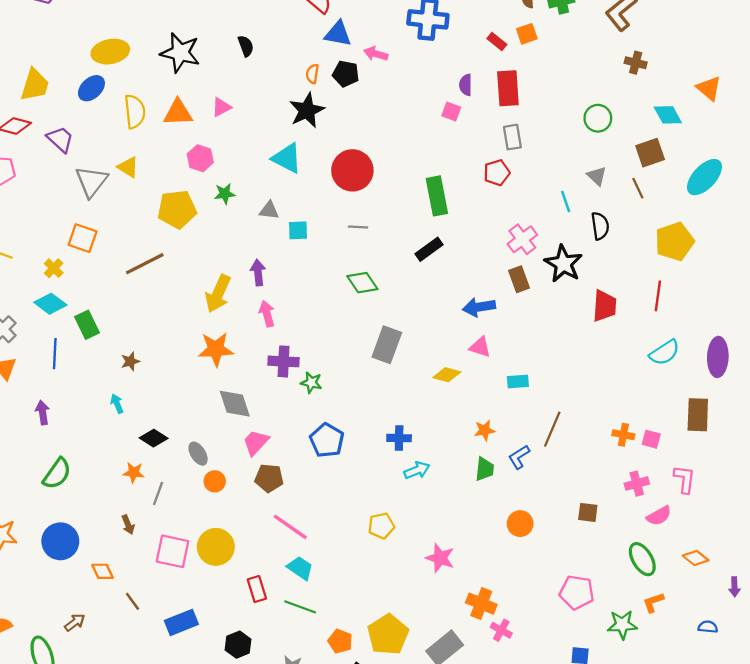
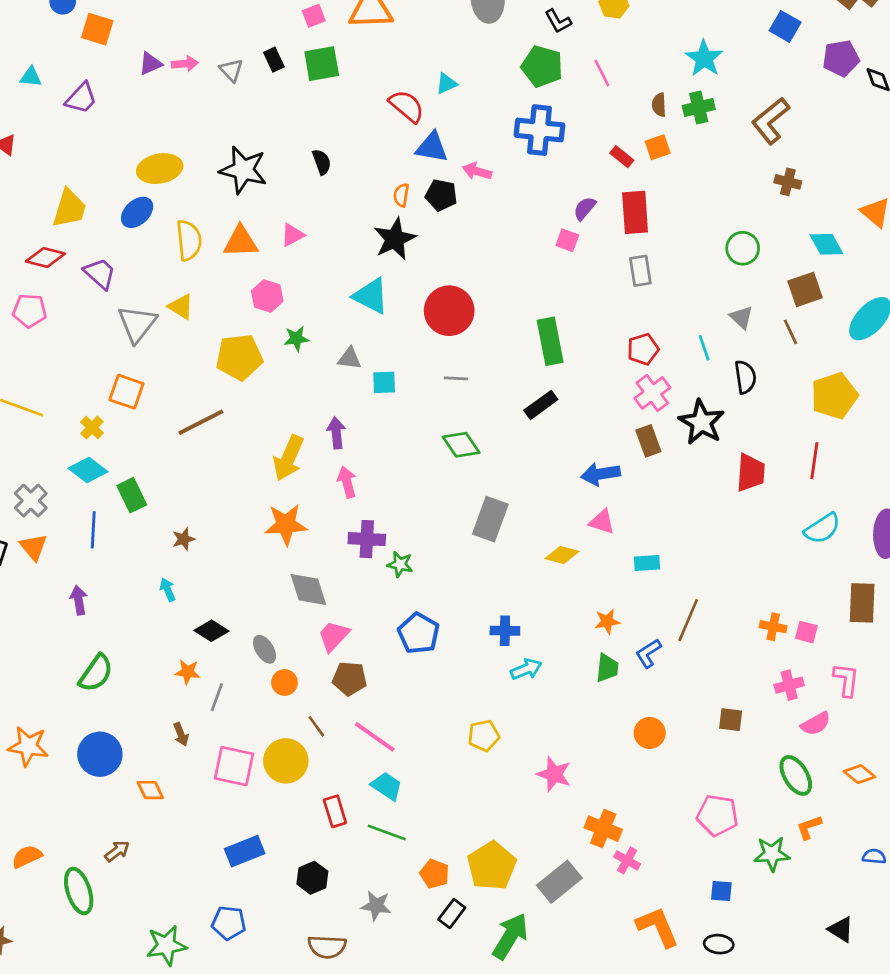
purple semicircle: (466, 85) -> (585, 208), turned 40
red pentagon: (497, 173) -> (643, 349), moved
brown line: (133, 601) -> (316, 726), moved

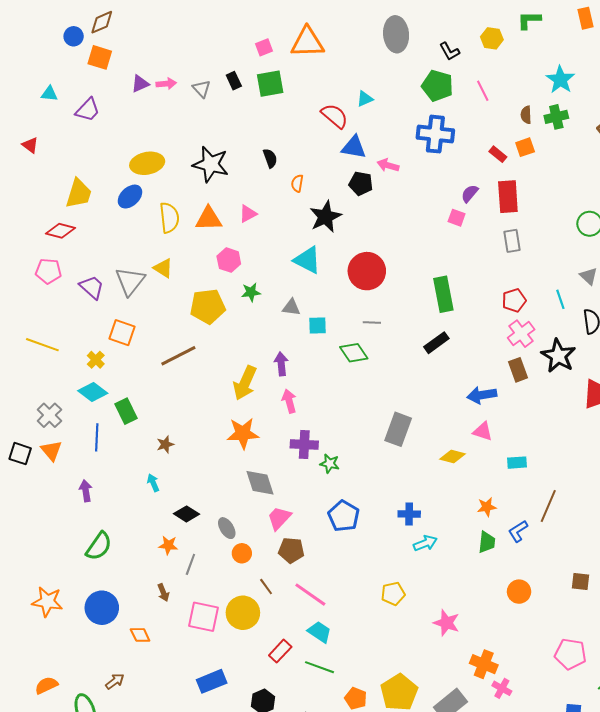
orange semicircle: (401, 195) -> (297, 183), moved
purple trapezoid: (100, 273) -> (92, 287), moved
green diamond: (461, 445) -> (354, 353), moved
red rectangle: (335, 811) -> (280, 651), turned 60

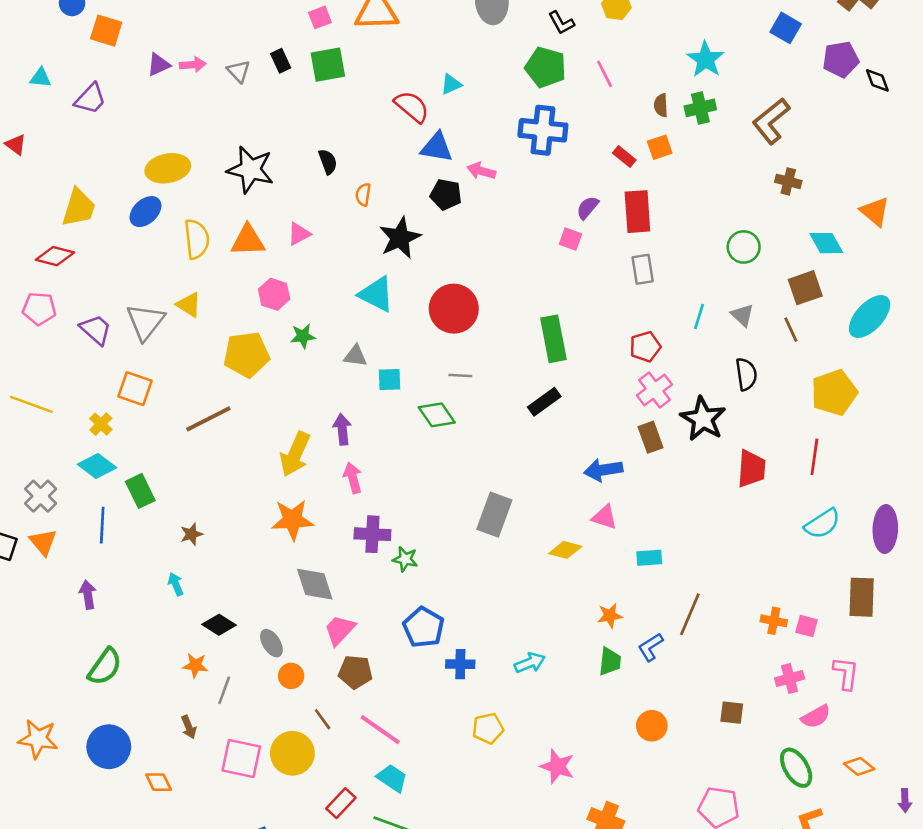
cyan line: (560, 299) -> (699, 316), moved, turned 36
blue cross: (409, 514) -> (460, 664), moved

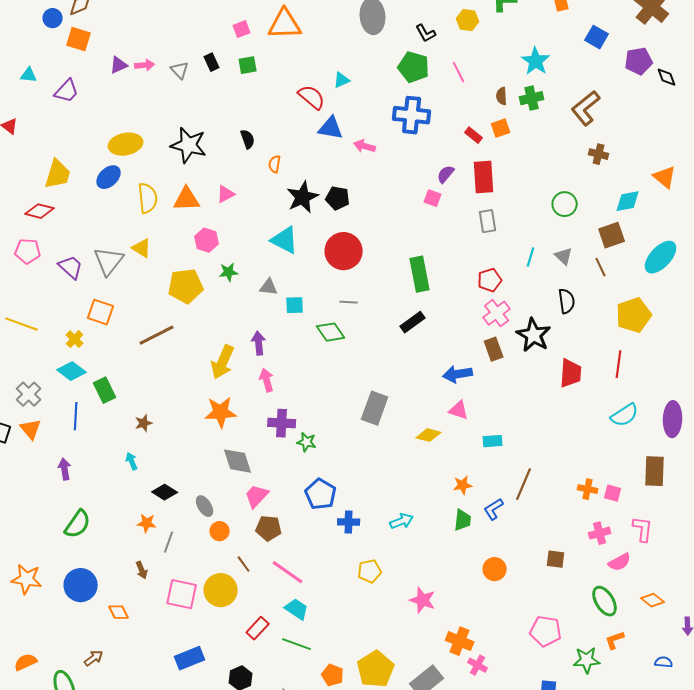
green square: (328, 65) -> (248, 65), size x0.7
black pentagon: (446, 195) -> (338, 198), moved
cyan diamond: (826, 243) -> (628, 201), turned -72

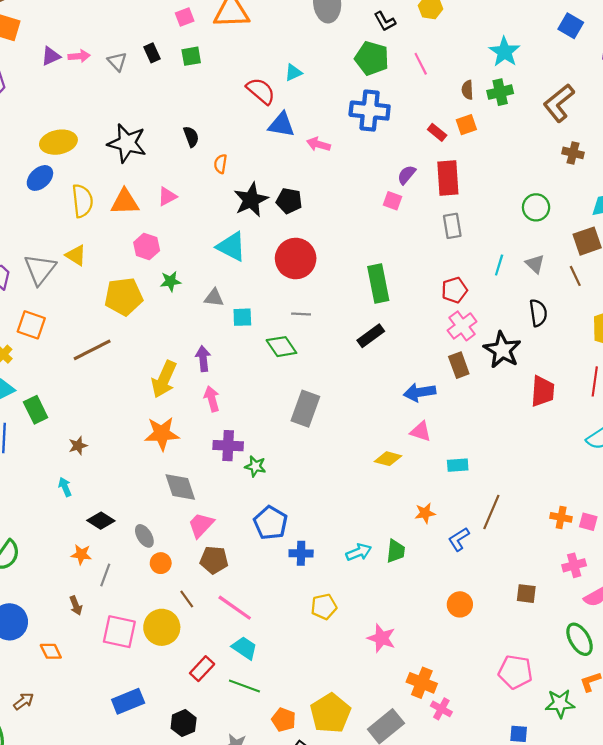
gray rectangle: (375, 408) -> (305, 409), moved
green trapezoid: (463, 520) -> (396, 551), moved

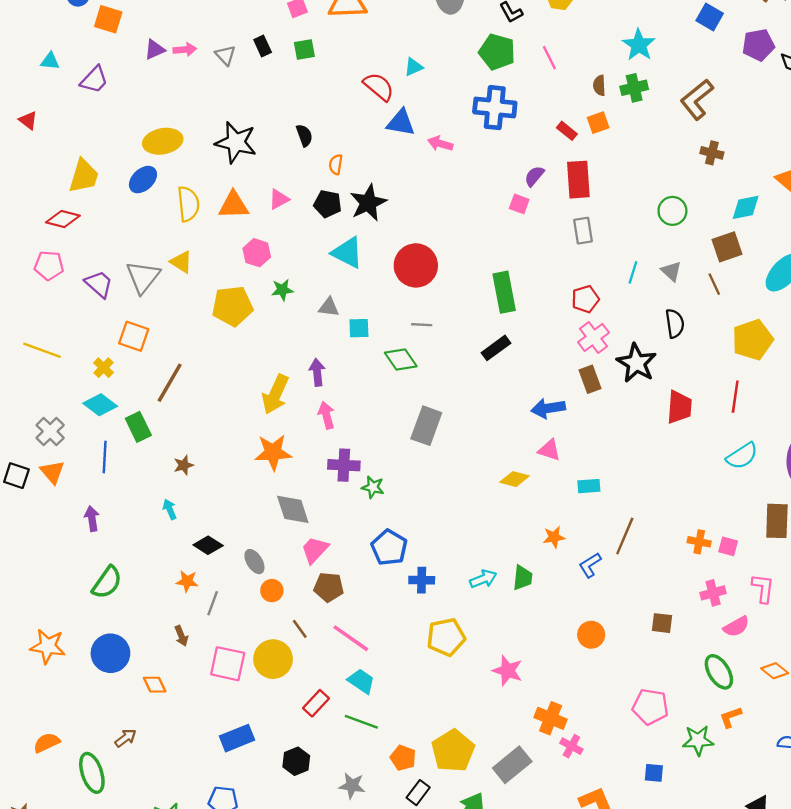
black pentagon: (289, 201) -> (328, 204), moved
brown line: (92, 350) -> (170, 383), moved, turned -33
yellow pentagon: (324, 607) -> (446, 637), size x1.4

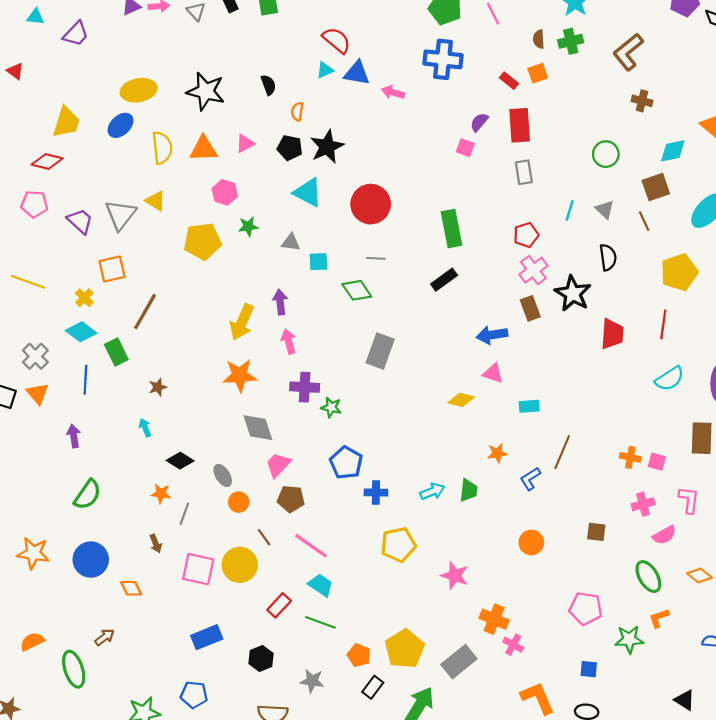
cyan triangle: (414, 67) -> (325, 70), moved
orange square: (134, 336) -> (112, 269), turned -32

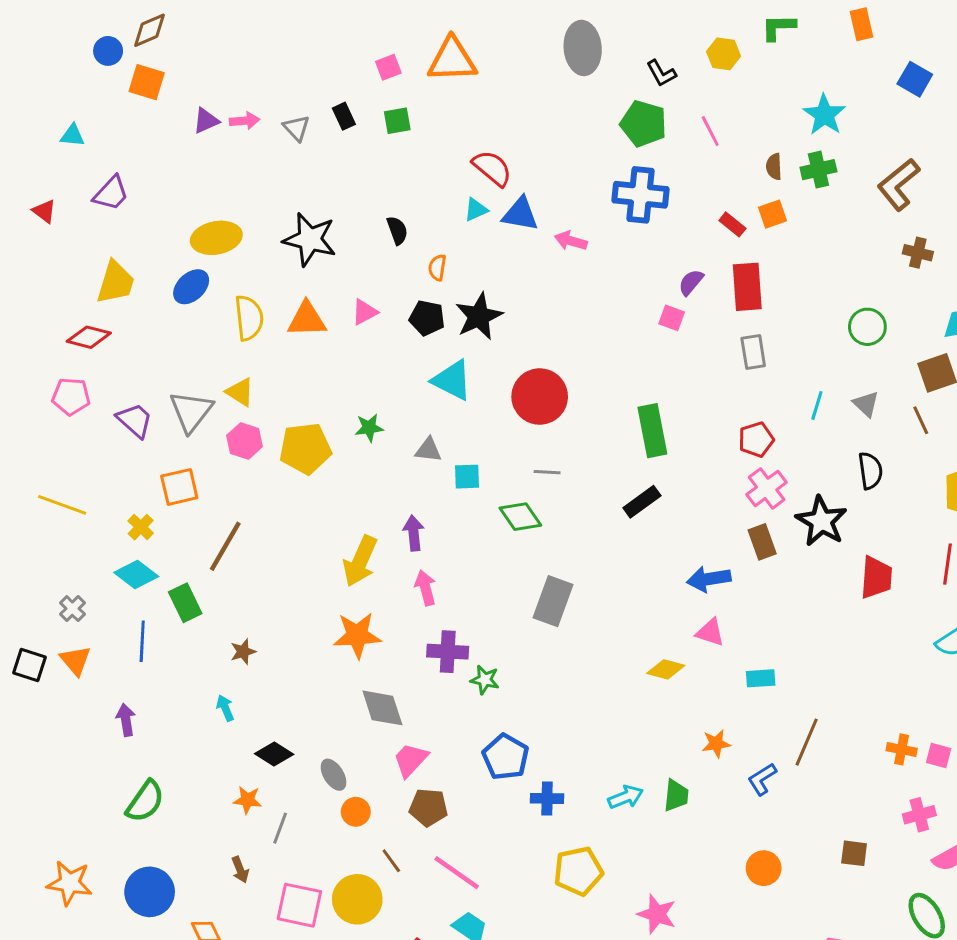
purple trapezoid: (76, 34) -> (111, 193), moved
pink hexagon: (225, 192) -> (245, 441), moved
gray cross: (35, 356) -> (72, 609), size x0.7

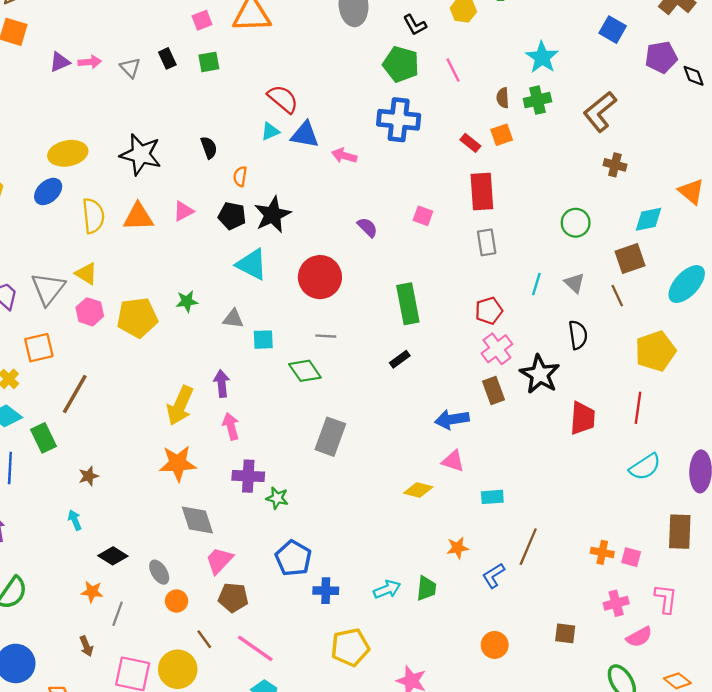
purple semicircle: (691, 282) -> (367, 227), moved, turned 95
black rectangle: (642, 502) -> (400, 359), size x0.7

